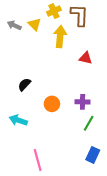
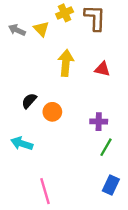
yellow arrow: (60, 37) -> (66, 63), moved
orange circle: (52, 104) -> (52, 112), moved

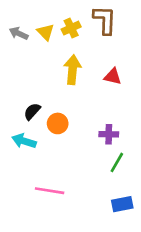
yellow cross: (65, 13) -> (71, 28), moved
cyan arrow: (22, 144) -> (24, 141), moved
blue rectangle: (111, 185) -> (122, 204), turned 54
pink line: (45, 191) -> (50, 191), moved, turned -65

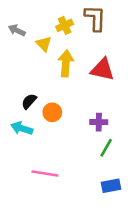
yellow triangle: (46, 32) -> (44, 44), moved
red triangle: (113, 76) -> (102, 69), size x1.5

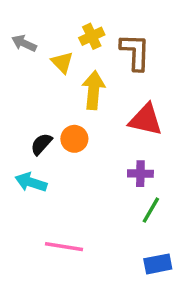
brown L-shape: (95, 18) -> (135, 52), moved
red triangle: (102, 69) -> (146, 120), moved
orange circle: (52, 112) -> (74, 139), moved

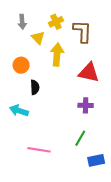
gray arrow: (24, 43) -> (22, 22), moved, turned -120
orange circle: (74, 139) -> (21, 65), moved
black semicircle: (41, 144) -> (35, 87), moved, turned 136
green line: (151, 210) -> (80, 138), moved

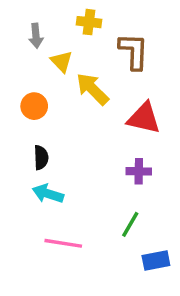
yellow cross: (56, 22) -> (89, 22), moved, turned 32
yellow arrow: (57, 55) -> (92, 89), turned -50
black semicircle: (35, 87) -> (41, 158), moved
cyan arrow: (19, 111) -> (48, 194), moved

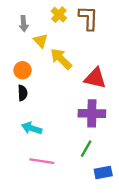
yellow cross: (89, 22) -> (59, 15), turned 35
brown L-shape: (134, 51) -> (88, 18), moved
black semicircle: (41, 158) -> (23, 93), moved
purple cross: (139, 171) -> (92, 113), size x1.6

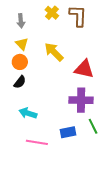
yellow triangle: (41, 41) -> (22, 44), moved
black semicircle: (23, 93) -> (20, 82), turned 40
green line: (86, 149) -> (93, 126), moved, turned -56
blue rectangle: (103, 172) -> (68, 132), moved

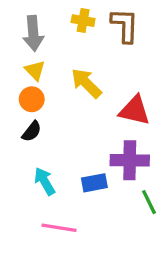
yellow cross: (52, 13) -> (83, 21), turned -32
gray arrow: (21, 21) -> (33, 33), size x1.5
cyan arrow: (28, 113) -> (45, 181), turned 42
blue rectangle: (68, 132) -> (94, 183), moved

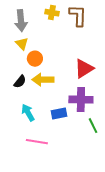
yellow arrow: (86, 83) -> (43, 80), moved, turned -45
orange circle: (32, 99) -> (35, 59), moved
red triangle: (135, 111) -> (84, 69), turned -45

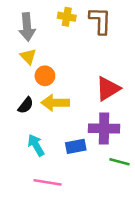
green line: (93, 126) -> (119, 162), turned -49

